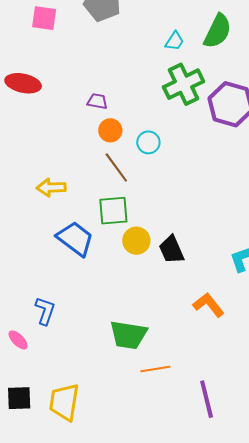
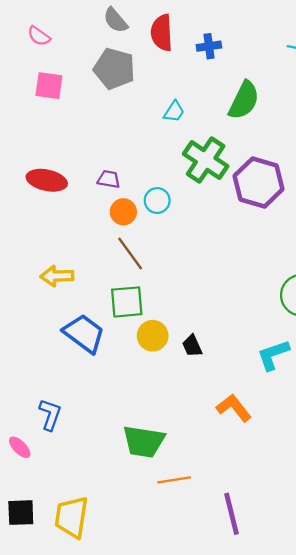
cyan trapezoid: (174, 41) -> (174, 112), moved
red ellipse: (23, 83) -> (47, 180), moved
green cross: (183, 84) -> (206, 160), turned -30
cyan circle: (148, 142) -> (157, 201), moved
black trapezoid: (171, 250) -> (192, 346), size x0.7

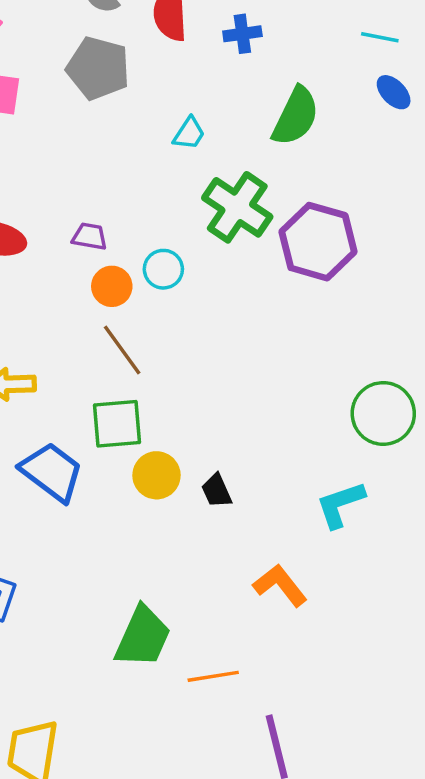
green trapezoid: (144, 442) -> (143, 637), turned -75
orange line: (174, 480) -> (213, 676), moved

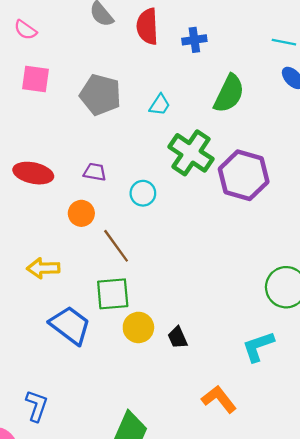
gray pentagon: (98, 68) -> (100, 95), moved
orange circle: (112, 286) -> (81, 213), moved

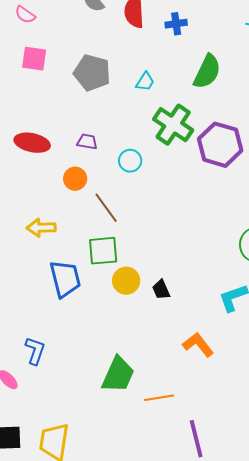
blue trapezoid: (70, 325) -> (65, 279), turned 39

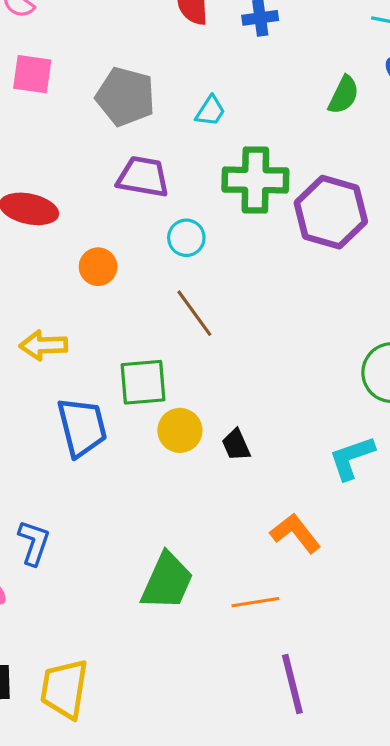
green semicircle: (207, 72) -> (344, 95), moved, size x0.7
green cross: (173, 125) -> (255, 180), turned -33
purple trapezoid: (87, 142) -> (143, 177), moved, size x1.6
brown line: (106, 208) -> (194, 313), moved
orange line: (159, 398) -> (255, 602), moved

